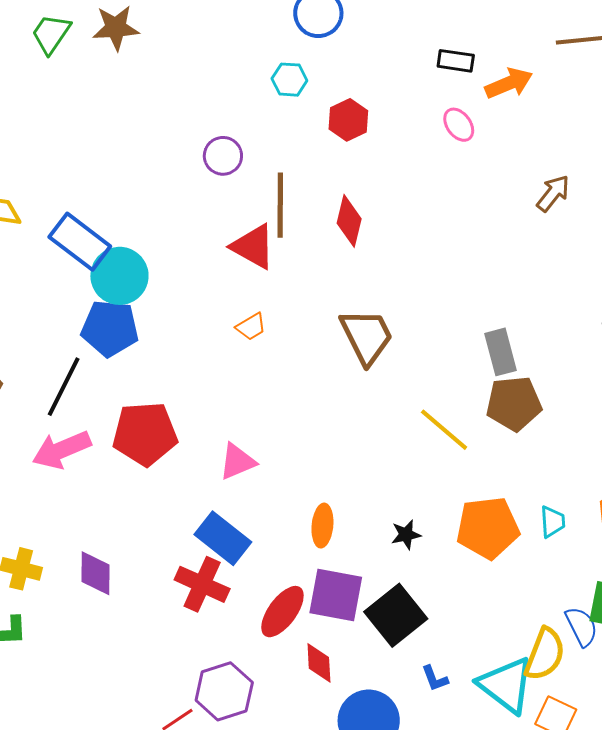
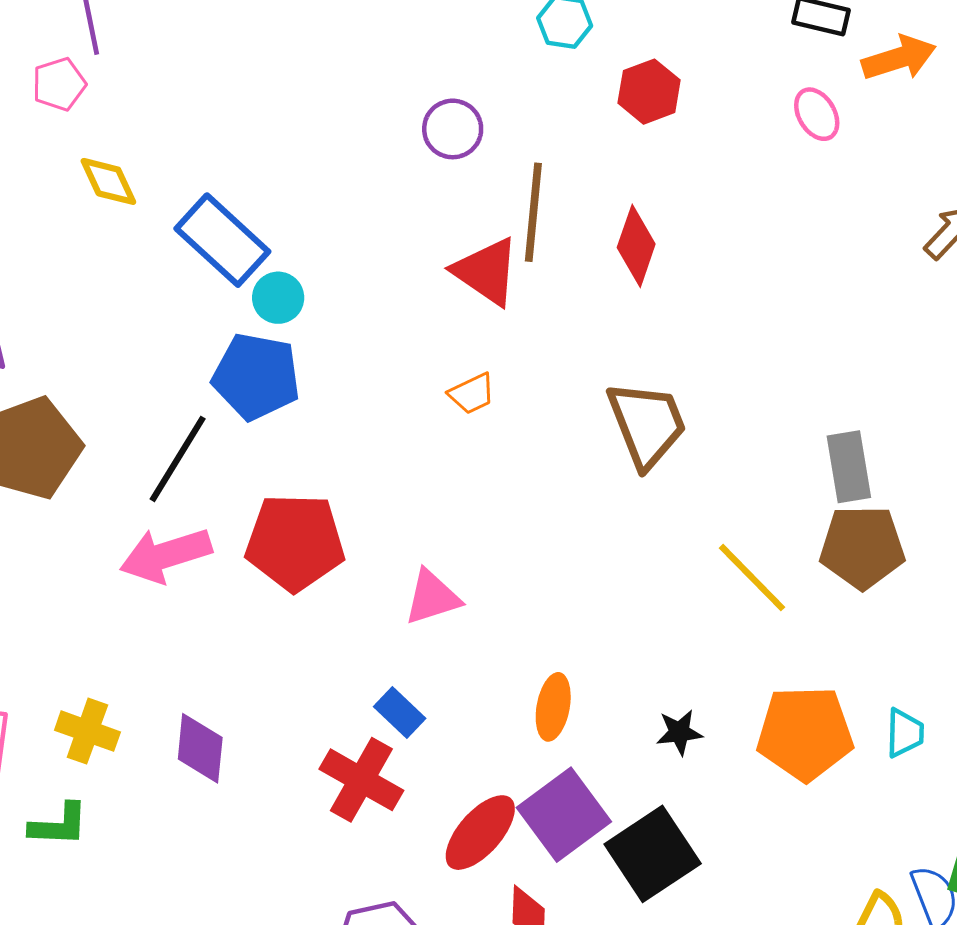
cyan circle: (119, 276) -> (278, 298), size x0.6
blue rectangle: (223, 538) -> (400, 712), size x0.6
purple square: (336, 595) -> (564, 815), turned 38

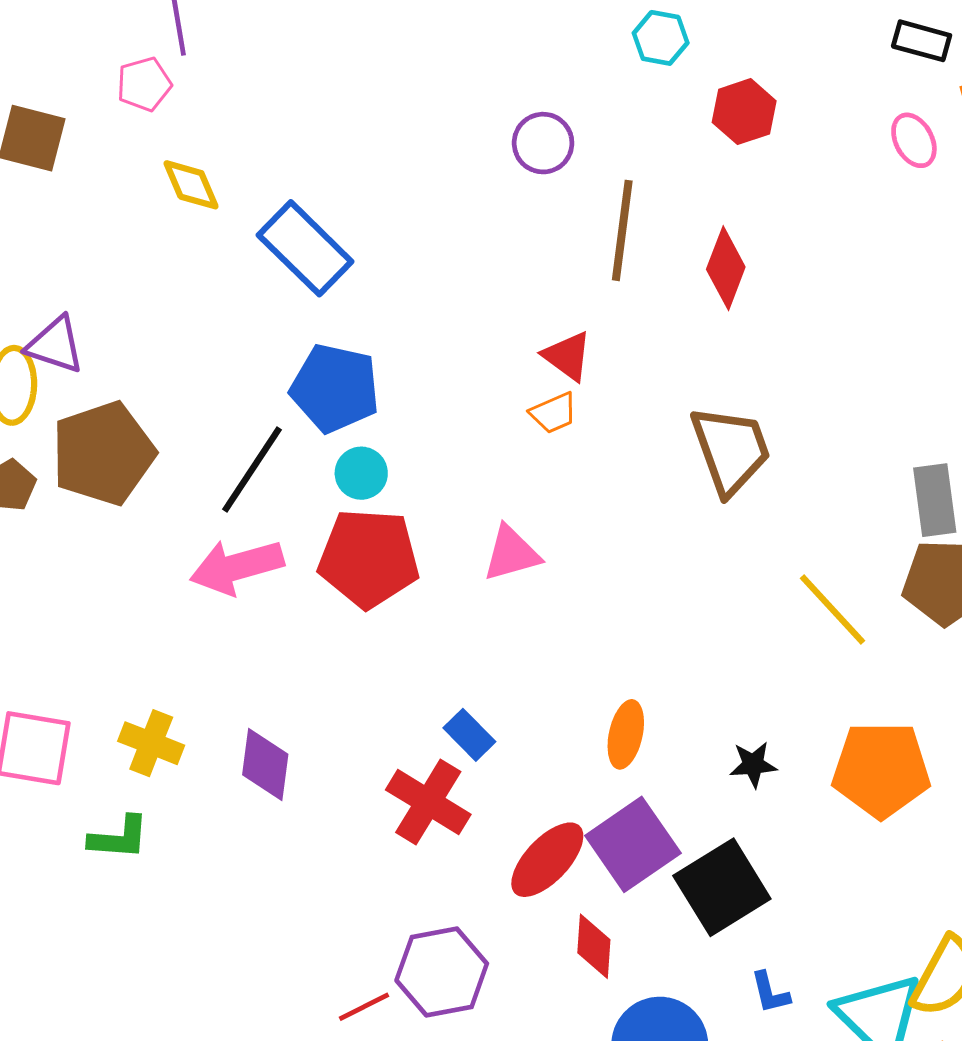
red triangle: (486, 272) -> (567, 356), moved, size x0.7
cyan circle: (278, 298) -> (361, 473), moved
pink triangle: (432, 597) -> (511, 554), moved

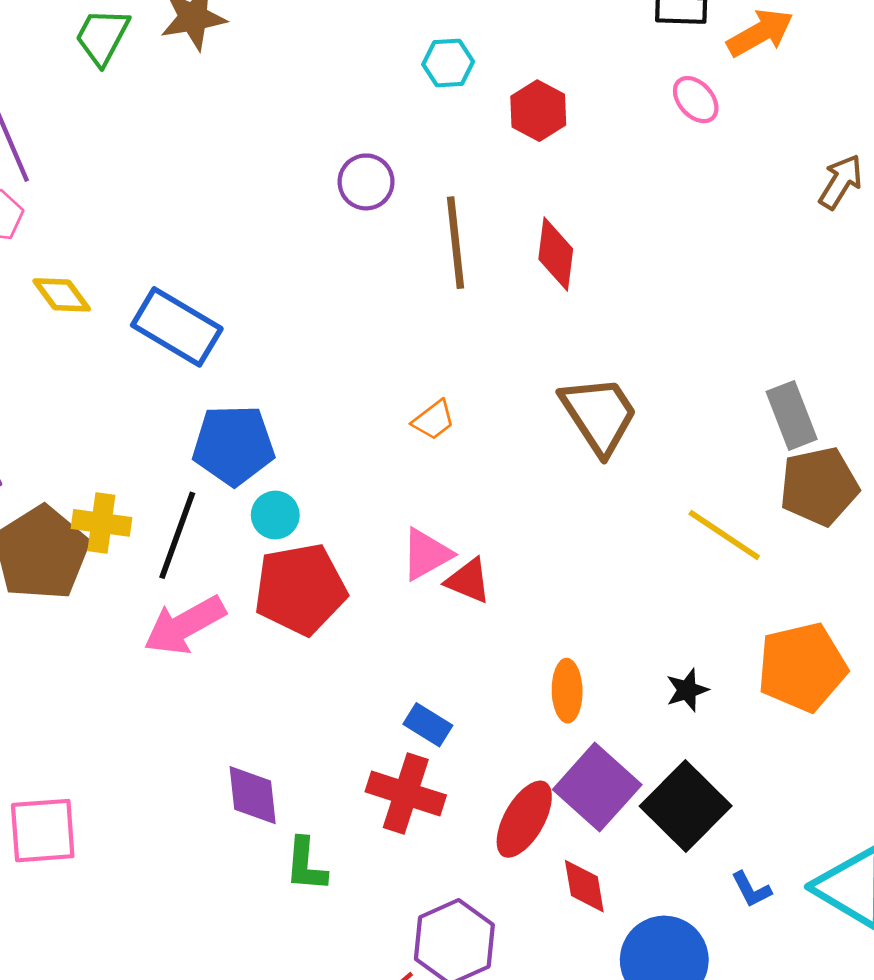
red triangle: (567, 356) -> (468, 581), moved
yellow cross: (151, 743) -> (101, 523), moved
green L-shape: (119, 838) -> (306, 865), moved, turned 104

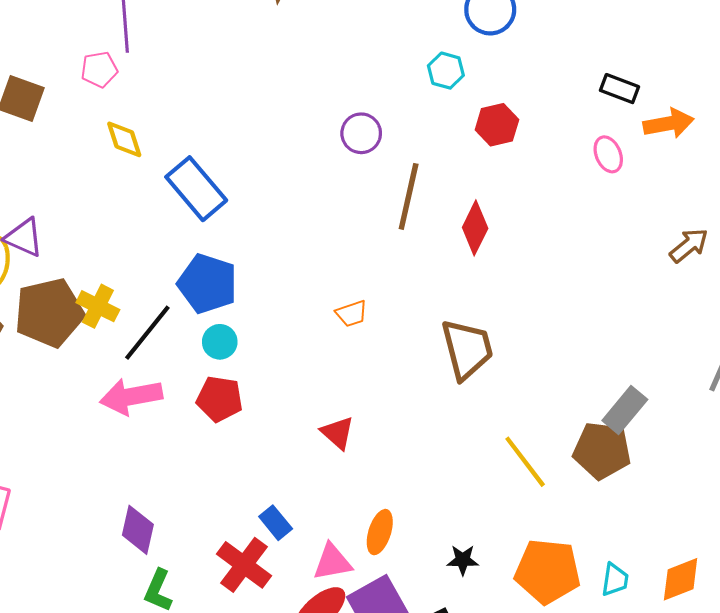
gray rectangle: (792, 415) -> (625, 410), moved, turned 42
pink triangle: (426, 554) -> (332, 562), moved
red pentagon: (300, 589) -> (220, 399), size x0.7

